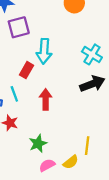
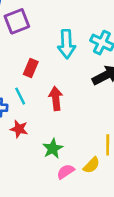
cyan arrow: (44, 51) -> (67, 44), moved

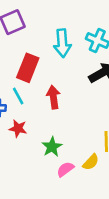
red rectangle: (31, 68) -> (28, 68), size x1.5

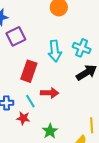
cyan line: (18, 96) -> (30, 101), moved
red arrow: (53, 97) -> (50, 93), turned 102

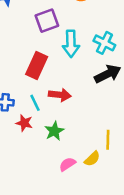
purple square: (16, 36) -> (47, 21), moved
green star: (50, 131) -> (54, 131), moved

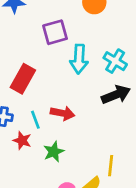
red rectangle: (37, 66) -> (23, 79), moved

